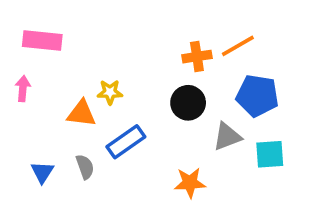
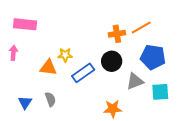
blue rectangle: (126, 142) -> (83, 73), moved

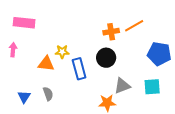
blue pentagon: (153, 57) -> (159, 54), moved
blue rectangle: (83, 73) -> (79, 69), turned -70
gray triangle: (135, 81) -> (122, 86), moved

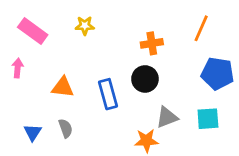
pink rectangle: (24, 23) -> (33, 31), turned 30
orange line: (134, 26) -> (201, 28), moved, turned -36
yellow star: (62, 52) -> (85, 26), moved

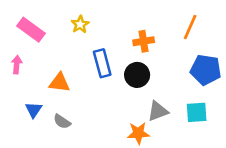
yellow star: (85, 26) -> (80, 24), turned -30
blue rectangle: (108, 94) -> (102, 63), moved
gray semicircle: (66, 128) -> (62, 122), turned 144
blue triangle: (33, 132) -> (34, 110), moved

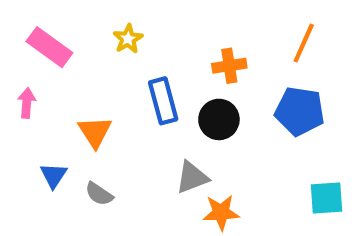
blue pentagon: (206, 70) -> (300, 111), moved
orange triangle: (59, 83) -> (95, 132), turned 50
gray triangle: (158, 111) -> (192, 177), moved
cyan square: (197, 112) -> (326, 198), moved

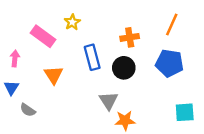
pink rectangle: (49, 47) -> (43, 36), moved
blue triangle: (54, 175) -> (11, 88), moved
gray triangle: (192, 177) -> (109, 101), turned -42
gray semicircle: (99, 194) -> (28, 110), moved

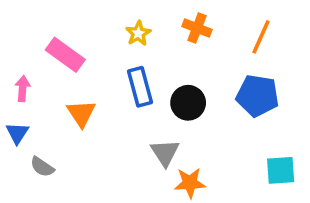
yellow star: (72, 22) -> (138, 33), moved
orange cross: (130, 37) -> (197, 28), moved, turned 30

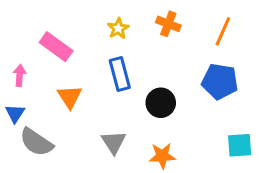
black circle: (188, 103) -> (161, 103), moved
gray triangle: (165, 153) -> (114, 142), moved
gray semicircle: (42, 167) -> (36, 142), size x1.6

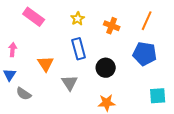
orange cross: (168, 24) -> (112, 26), moved
pink rectangle: (56, 47) -> (34, 17), moved
gray semicircle: (36, 142) -> (24, 94), size x0.7
gray triangle: (114, 142) -> (70, 83), moved

